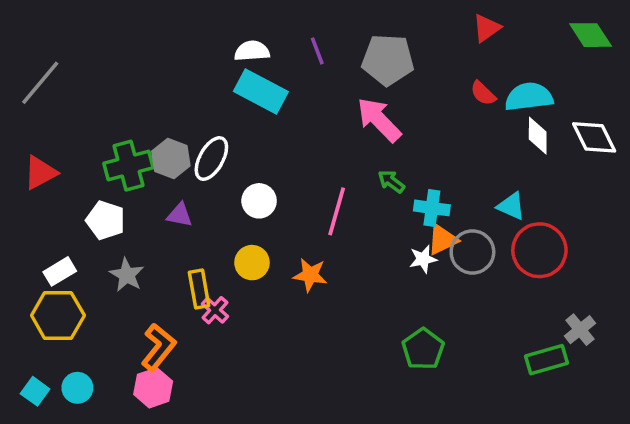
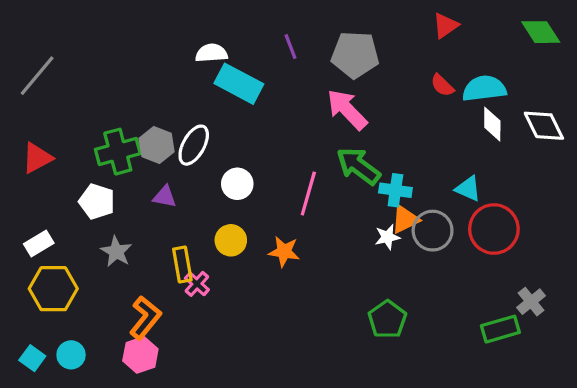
white semicircle: (252, 51) -> (211, 53), moved
green arrow: (391, 181) -> (358, 166), size x1.8
white rectangle: (60, 271) -> (39, 244), moved

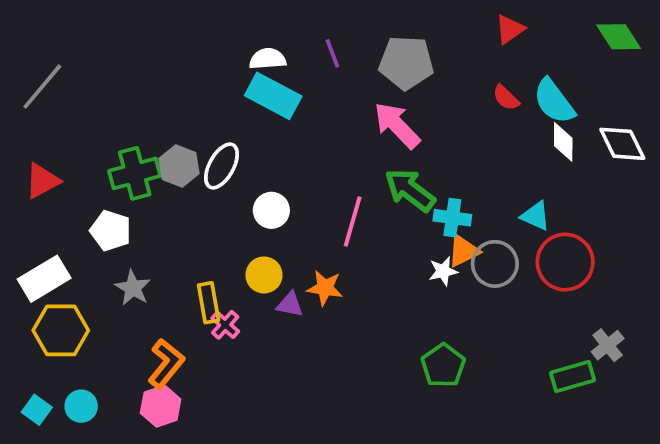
white semicircle: (211, 53) -> (268, 59), moved
cyan semicircle: (484, 89) -> (554, 101), turned -120
purple triangle: (165, 197) -> (290, 305), moved
white rectangle: (39, 244) -> (44, 279), size x1.5

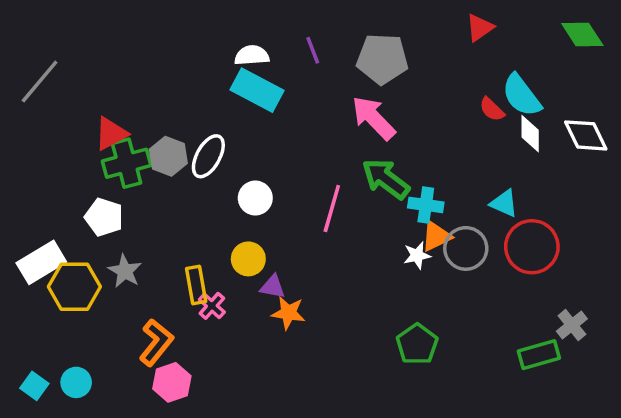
red semicircle: (506, 98) -> (492, 109), moved
red triangle: (42, 181) -> (111, 134), moved
orange star: (325, 288) -> (288, 313), moved
yellow hexagon: (61, 330) -> (74, 287), moved
pink hexagon: (161, 406) -> (172, 382), moved

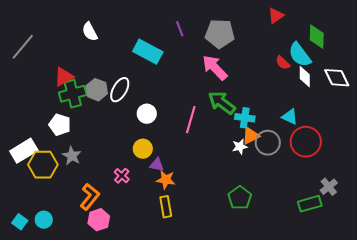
green diamond: (582, 34) -> (317, 37), moved, turned 35
white semicircle: (252, 55) -> (90, 32), moved, turned -114
yellow rectangle: (196, 285) -> (166, 207), moved

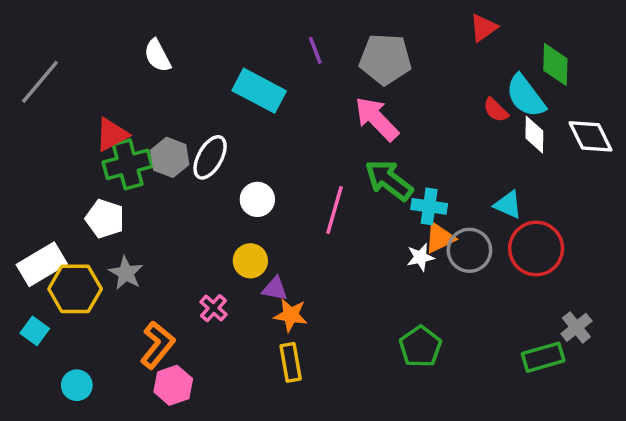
cyan square: (20, 222) -> (35, 331), moved

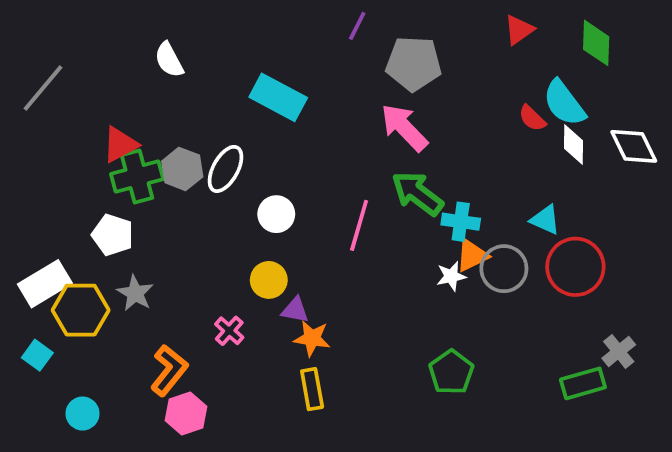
purple line: (315, 50) -> (357, 26), moved, turned 48
green diamond: (555, 64) -> (596, 43), moved

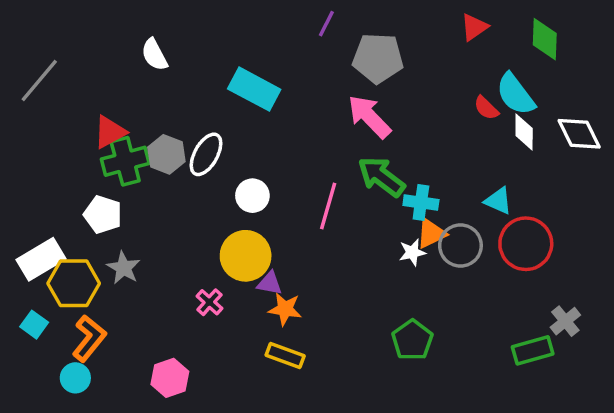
yellow circle: (269, 280) -> (246, 256), size x1.5
orange L-shape: (169, 370) -> (89, 338), moved
yellow rectangle: (312, 389) -> (285, 356), turned -60

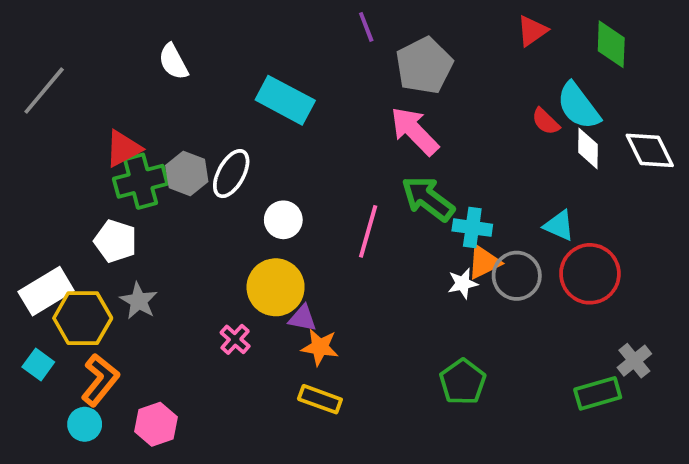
purple line: (326, 24) -> (366, 27), turned -48
gray pentagon: (378, 58) -> (424, 66), turned -30
pink hexagon: (170, 378) -> (156, 424), moved

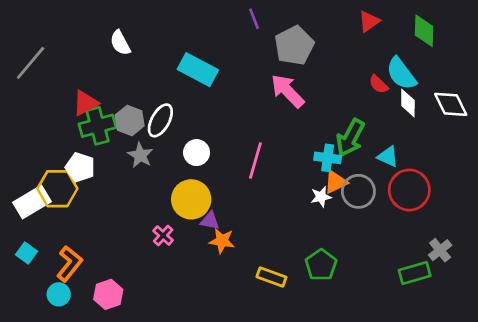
green arrow: (428, 199) -> (350, 138), moved, turned -99
gray star: (139, 301) -> (140, 155), moved
yellow hexagon: (83, 318) -> (57, 189), moved
yellow rectangle: (320, 399) -> (271, 277), moved

